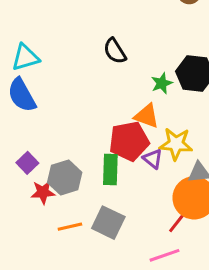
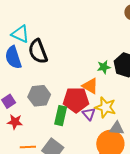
black semicircle: (115, 51) -> (38, 51), moved, size x1.4
cyan triangle: (25, 57) -> (20, 34), turned 30
gray hexagon: (65, 178) -> (39, 96), moved

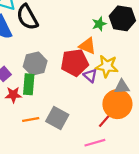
green rectangle: (61, 116) -> (29, 84), moved

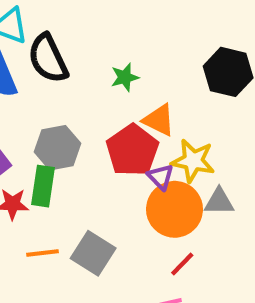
green star: (99, 24) -> (125, 77), moved
red pentagon: (75, 63) -> (132, 150), turned -30
orange circle: (117, 104) -> (175, 209), moved

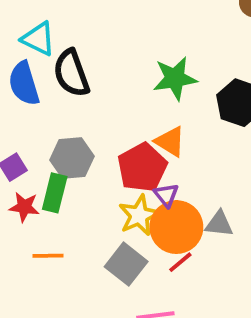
green star: (125, 77) -> (175, 78), moved, size x1.6
yellow star: (193, 161) -> (139, 215), moved, turned 30
gray square: (93, 253) -> (126, 264), moved
red line: (182, 264) -> (180, 262), moved

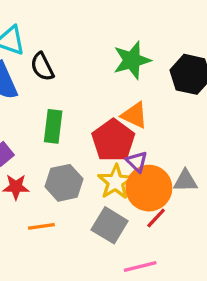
black semicircle: (71, 73) -> (42, 67), size x0.7
gray hexagon: (72, 158) -> (64, 183), moved
green rectangle: (55, 193) -> (53, 126), moved

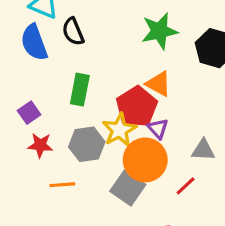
yellow star: (116, 182) -> (119, 130), moved
orange circle: (149, 188) -> (145, 160), moved
red line: (156, 218) -> (186, 186), moved

